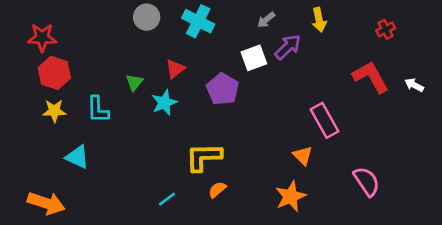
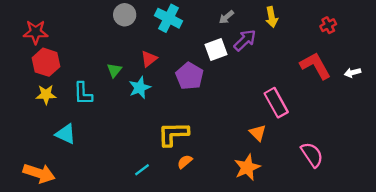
white arrow: (414, 85) -> (352, 73), turned -42

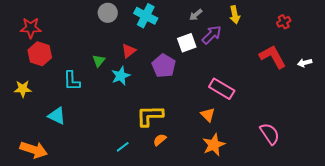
yellow star: (46, 95) -> (23, 89), moved
pink rectangle: (276, 103) -> (222, 89), moved, turned -30
orange triangle: (258, 133) -> (208, 115), moved

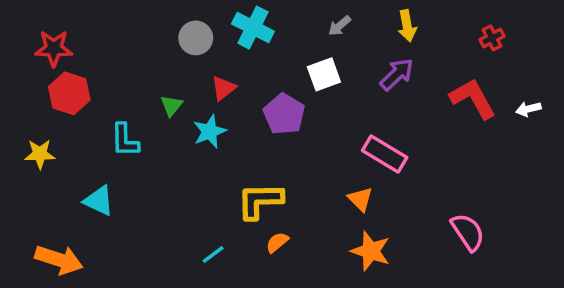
gray circle: (108, 13) -> (196, 38), moved
purple arrow: (212, 35) -> (397, 74), moved
orange star: (214, 145) -> (371, 251), turned -30

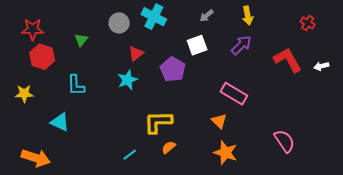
red cross: (492, 38) -> (308, 23), moved, turned -32
green triangle: (172, 105) -> (81, 40), moved

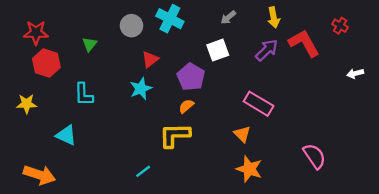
red L-shape: (288, 60) -> (304, 43), moved
orange semicircle: (169, 147) -> (186, 106), moved

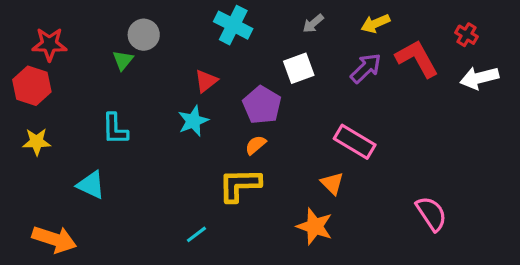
yellow arrow: (274, 17) -> (375, 23), turned 78
gray circle: (131, 26) -> (144, 35), moved
red hexagon: (46, 63) -> (32, 86), moved
white arrow: (355, 73) -> (479, 78), moved, size x1.6
orange star: (249, 169) -> (315, 226), moved

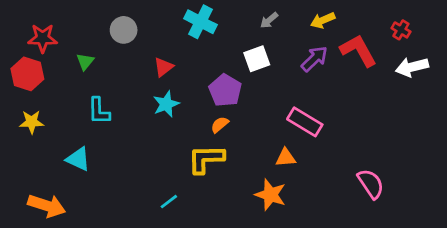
green triangle: (123, 60) -> (85, 62), moved
red triangle: (206, 81) -> (163, 67), moved
orange triangle: (332, 183) -> (286, 158), turned -50

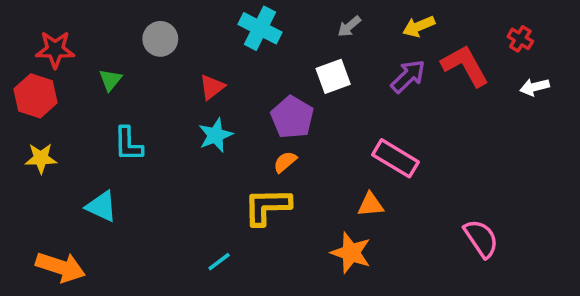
white arrow: (412, 67) -> (535, 87), size x0.7

